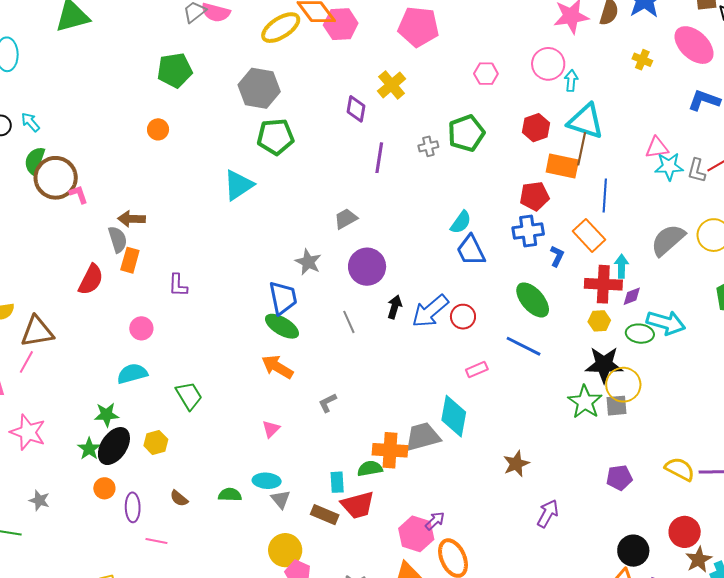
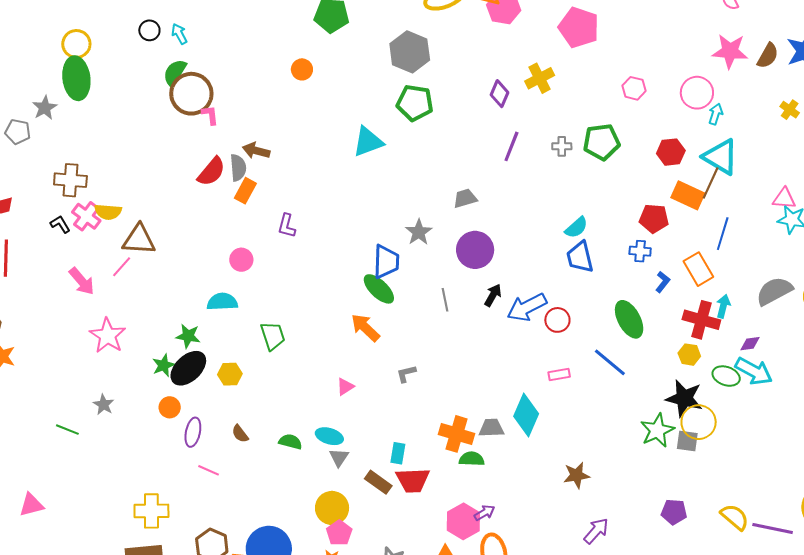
blue cross: (528, 231) -> (640, 251), size x0.7
red semicircle: (91, 280) -> (211, 172), moved
purple diamond: (632, 296) -> (750, 344), moved
gray trapezoid: (423, 437) -> (491, 428), size x0.7
green semicircle: (370, 469) -> (472, 459), moved

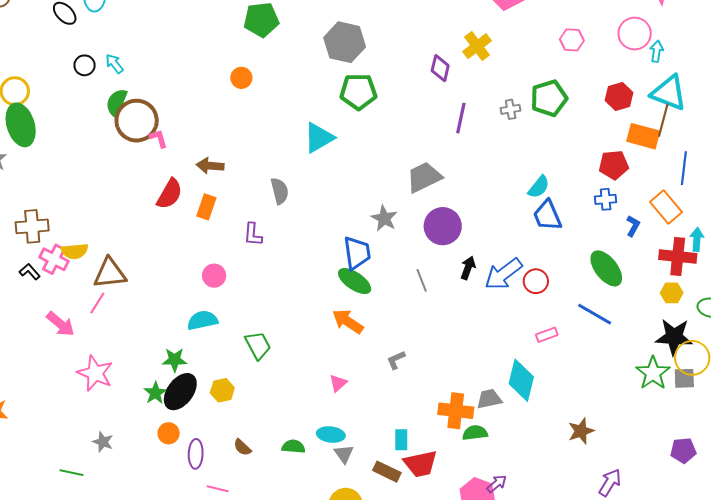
gray semicircle: (238, 168) -> (280, 191), moved
gray trapezoid: (465, 198) -> (424, 177), size x1.5

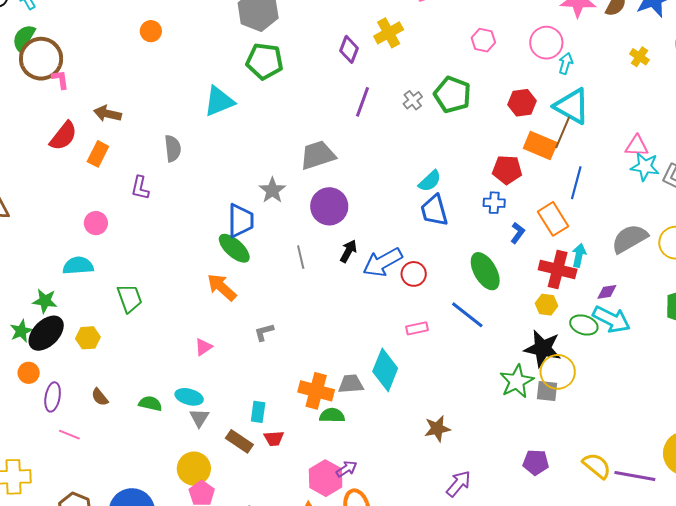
green pentagon: (549, 98) -> (452, 95), turned 30
gray cross: (511, 109) -> (413, 100), turned -36
red trapezoid: (421, 464) -> (274, 438), size x0.6

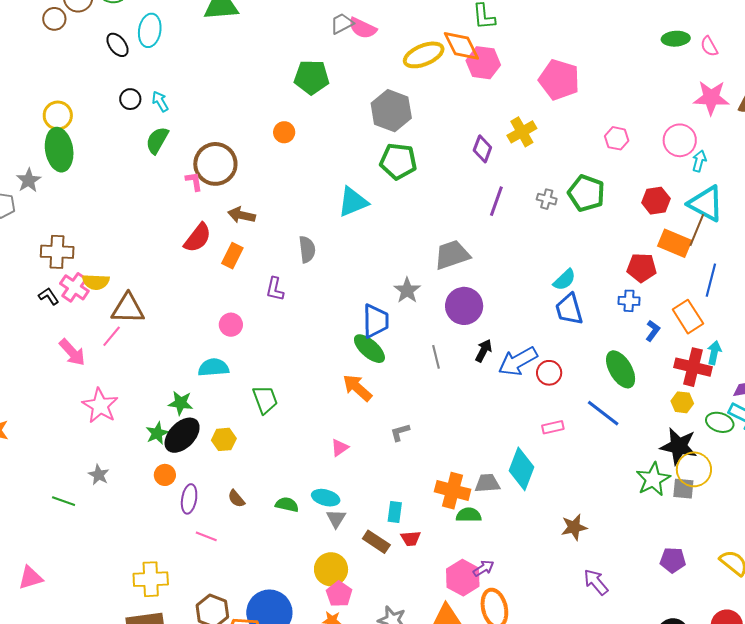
brown circle: (41, 59) -> (215, 164), moved
gray cross: (413, 100) -> (547, 199), turned -36
purple arrow: (459, 484) -> (596, 582), turned -80

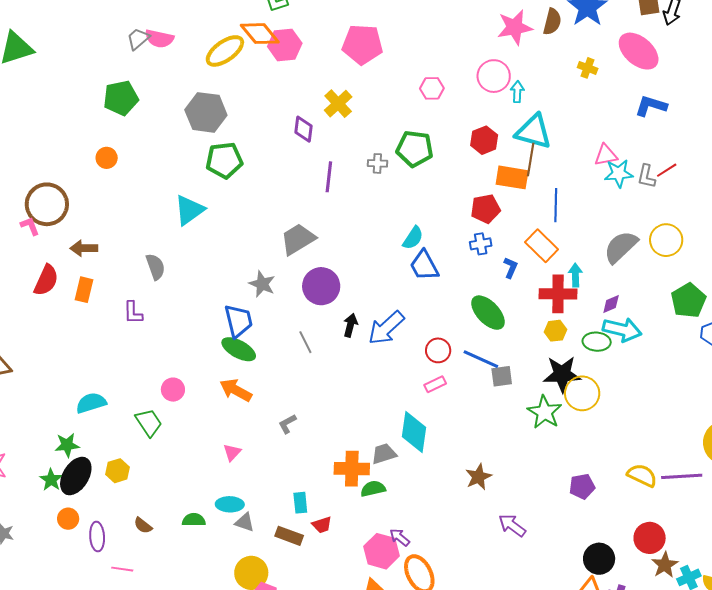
pink circle: (231, 325) -> (173, 390), moved
red circle: (549, 373) -> (438, 350), moved
gray square: (683, 489) -> (502, 376), moved
gray triangle: (336, 519) -> (245, 522), turned -30
purple arrow: (484, 568) -> (400, 537), turned -95

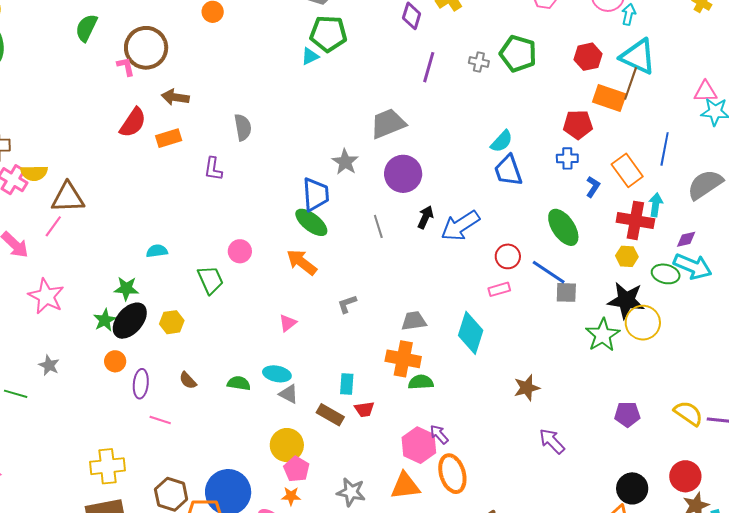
blue line: (556, 205) -> (665, 149), moved
cyan triangle: (189, 210) -> (310, 56), moved, size x0.6
orange rectangle: (84, 290) -> (169, 138), turned 50
cyan semicircle: (91, 403) -> (157, 251), size x0.7
gray trapezoid: (384, 454) -> (414, 321), moved

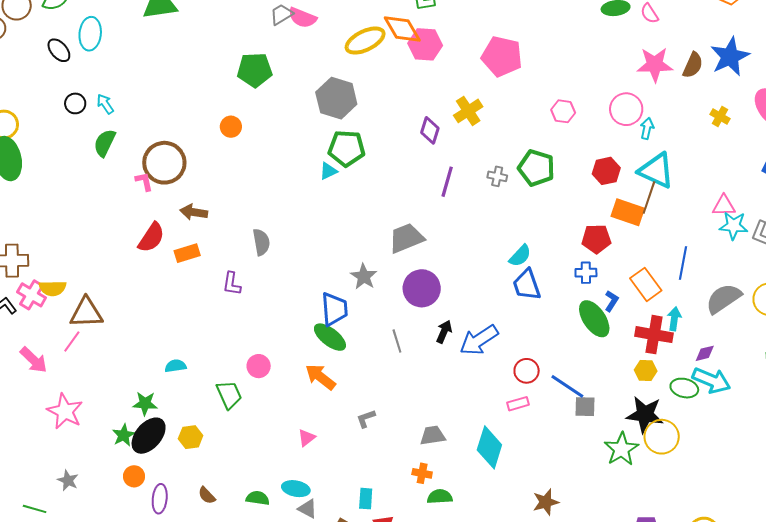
green ellipse: (563, 227) -> (594, 319), moved
orange cross: (403, 359) -> (422, 473), size x0.6

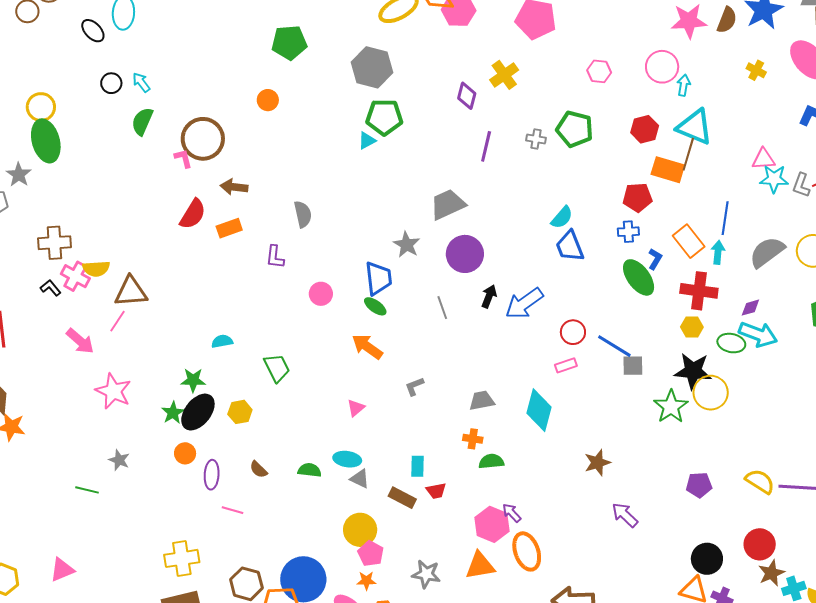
cyan arrow: (674, 319) -> (718, 252), moved
green ellipse: (330, 337) -> (375, 306), size x0.7
pink circle: (259, 366) -> (321, 294), moved

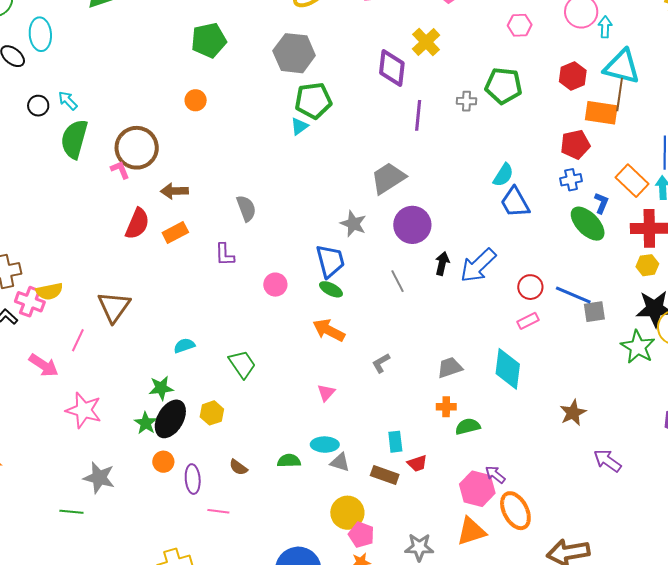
purple diamond: (467, 96) -> (392, 68), size x1.4
green semicircle: (142, 121) -> (74, 139), size x1.4
brown triangle: (131, 292) -> (114, 307), moved, turned -42
gray star: (119, 460) -> (99, 478), size x1.5

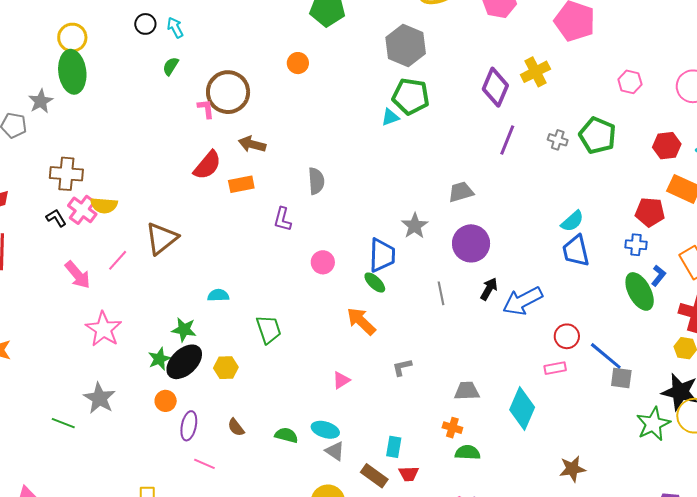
green semicircle: (74, 139) -> (171, 66), size x0.5
gray trapezoid: (388, 178) -> (461, 192), size x0.7

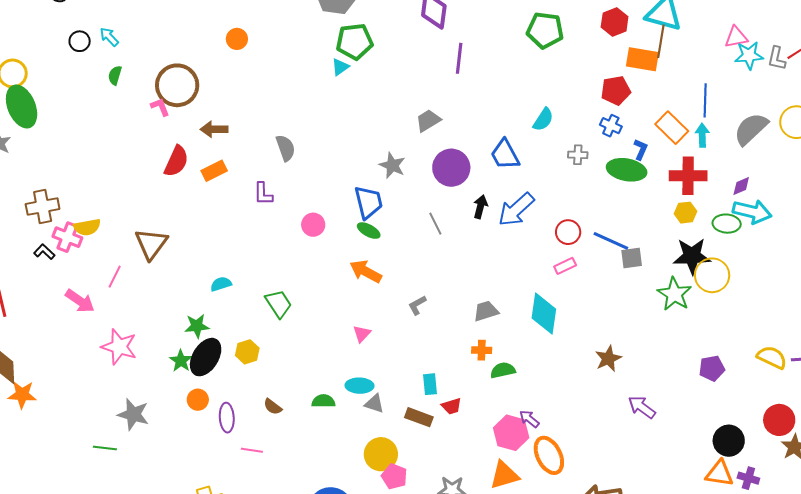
gray cross: (558, 140) -> (578, 155), moved
blue cross: (636, 245) -> (611, 126), turned 35
blue trapezoid: (576, 251) -> (505, 155), moved
green ellipse: (640, 291) -> (627, 170), turned -36

